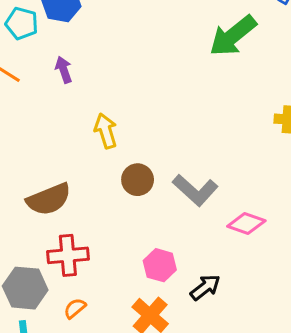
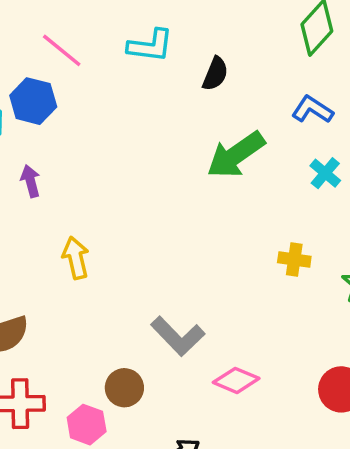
brown circle: (138, 180) -> (124, 388), moved
pink hexagon: (160, 265) -> (87, 425), moved

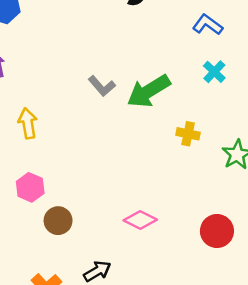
green arrow: (236, 155) -> (149, 91), moved
gray L-shape: (178, 336) -> (102, 86), moved, size x0.7
pink hexagon: (87, 425) -> (30, 187), moved

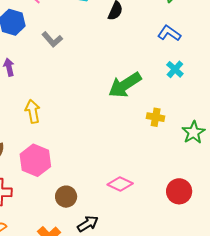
gray L-shape: (102, 86) -> (52, 39), moved
pink hexagon: (30, 187) -> (35, 160), size x1.4
brown circle: (58, 221) -> (66, 197), moved

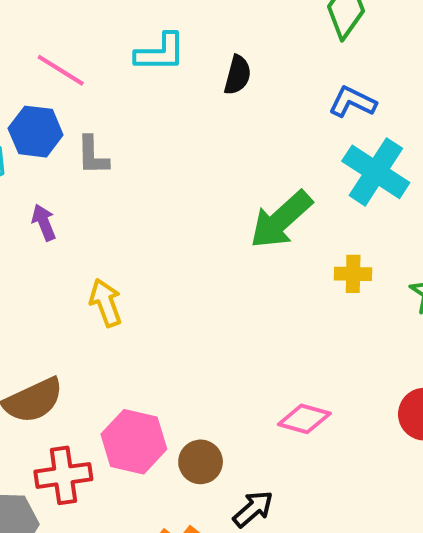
gray L-shape: (52, 39) -> (93, 155), moved, turned 50
cyan cross: (175, 69) -> (376, 172), size x1.8
pink hexagon: (35, 160) -> (134, 442), moved

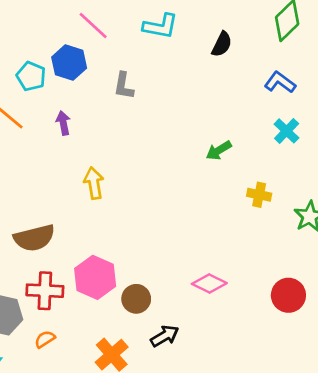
black semicircle: (238, 75) -> (222, 44), moved
gray L-shape: (93, 155) -> (124, 86), moved
cyan cross: (376, 172) -> (287, 131), size x0.6
green arrow: (281, 220) -> (219, 150), size x0.6

